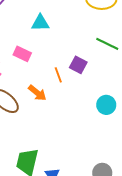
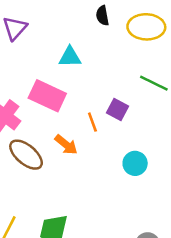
pink rectangle: (22, 54) -> (47, 96), size x1.6
cyan circle: (106, 105) -> (135, 163), moved

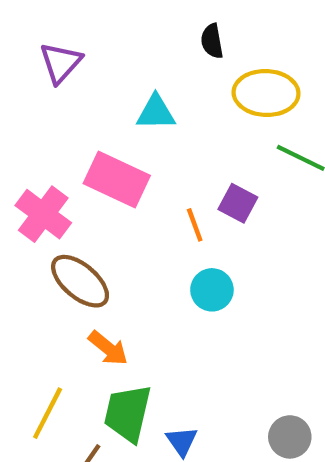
yellow ellipse: (146, 27) -> (266, 93), moved
orange arrow: (66, 145) -> (108, 348), moved
cyan circle: (135, 163) -> (212, 290), moved

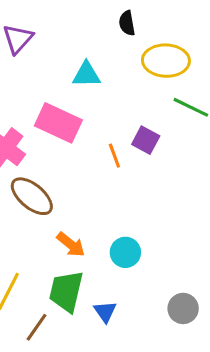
cyan circle: (212, 290) -> (125, 252), moved
orange arrow: (108, 348) -> (71, 245), moved

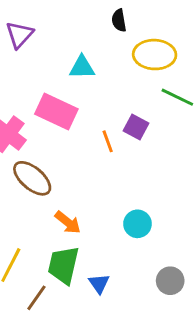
cyan circle: (125, 252) -> (137, 224), moved

